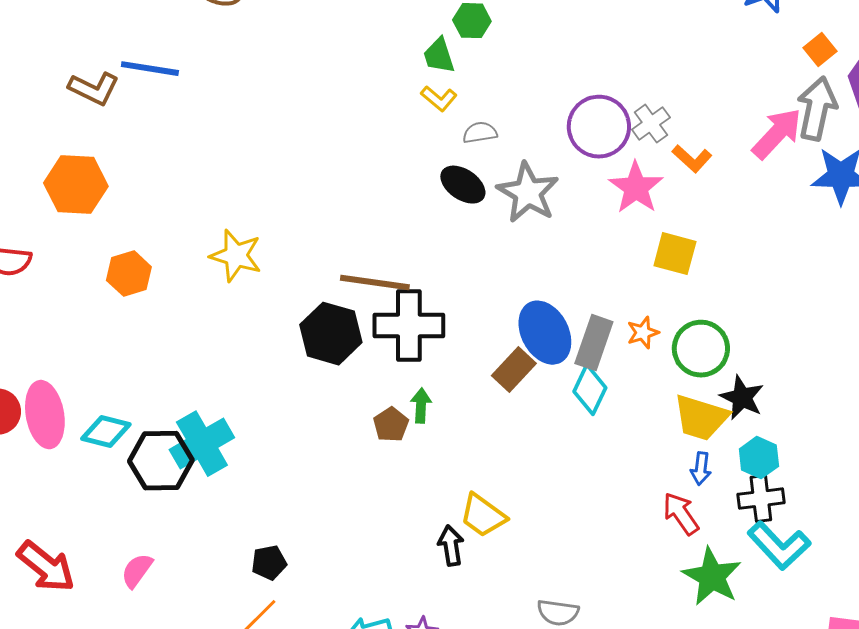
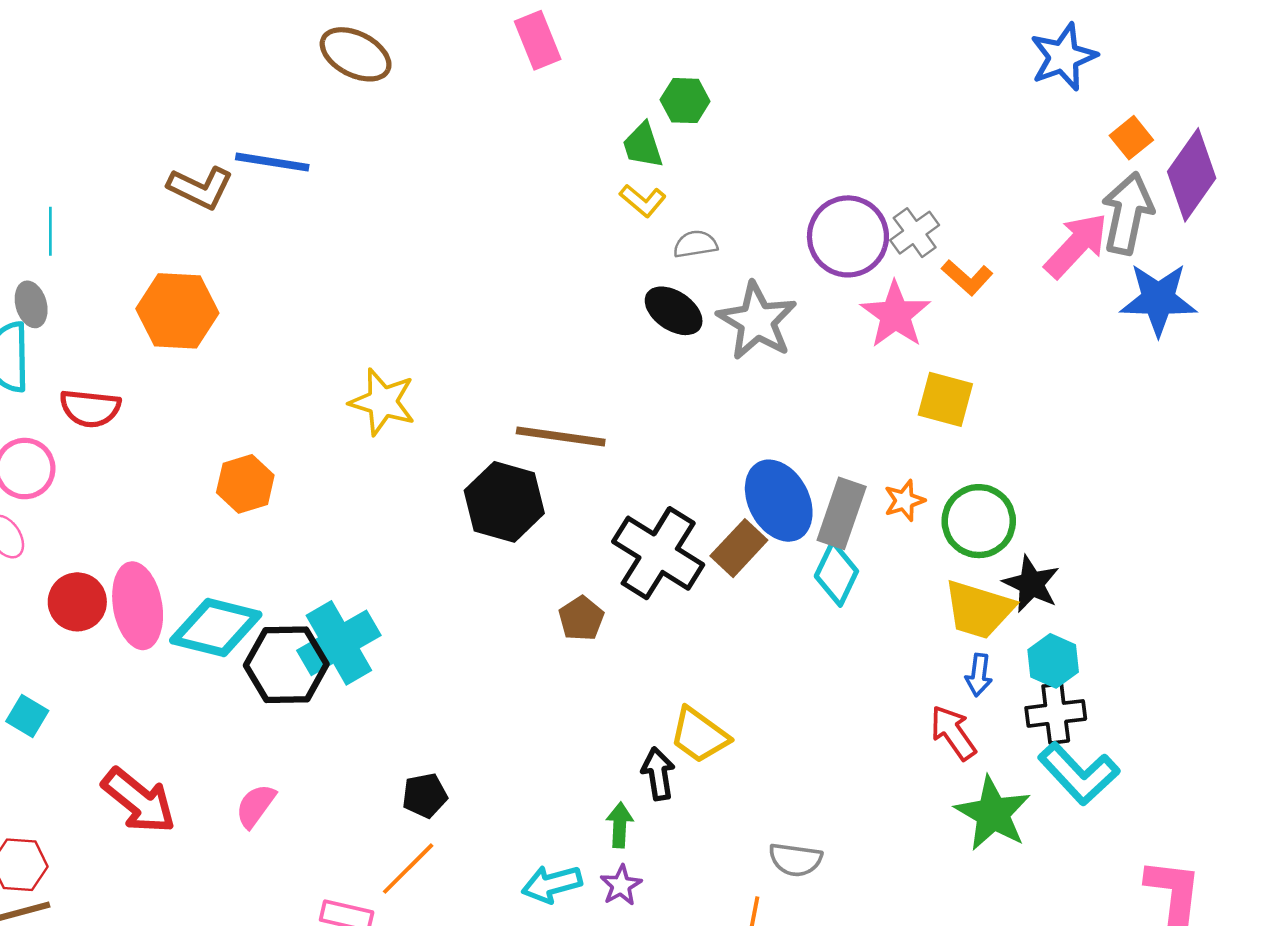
orange hexagon: (129, 274) -> (245, 484), moved
black cross: (409, 326) -> (658, 553), moved, turned 32
green arrow: (421, 406) -> (620, 825), moved
cyan diamond: (106, 432) -> (216, 628), size x1.4

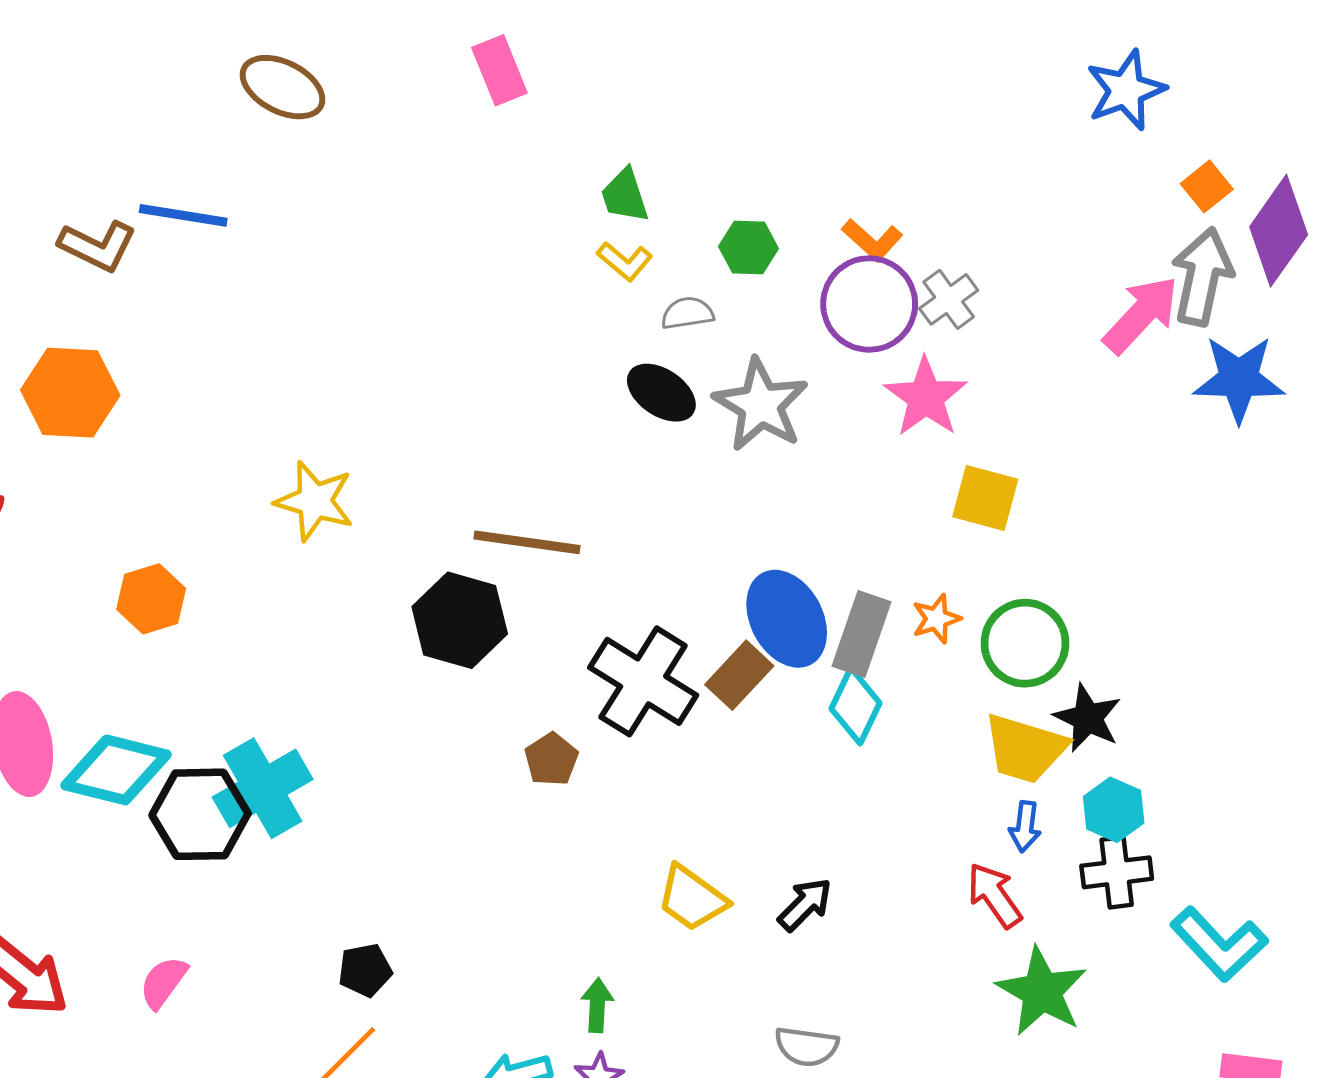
green hexagon: (685, 101) -> (748, 247), moved
orange L-shape: (967, 277) -> (872, 240), moved
black arrow: (658, 774) -> (805, 904), moved, turned 54
cyan L-shape: (1079, 774) -> (1219, 944), moved

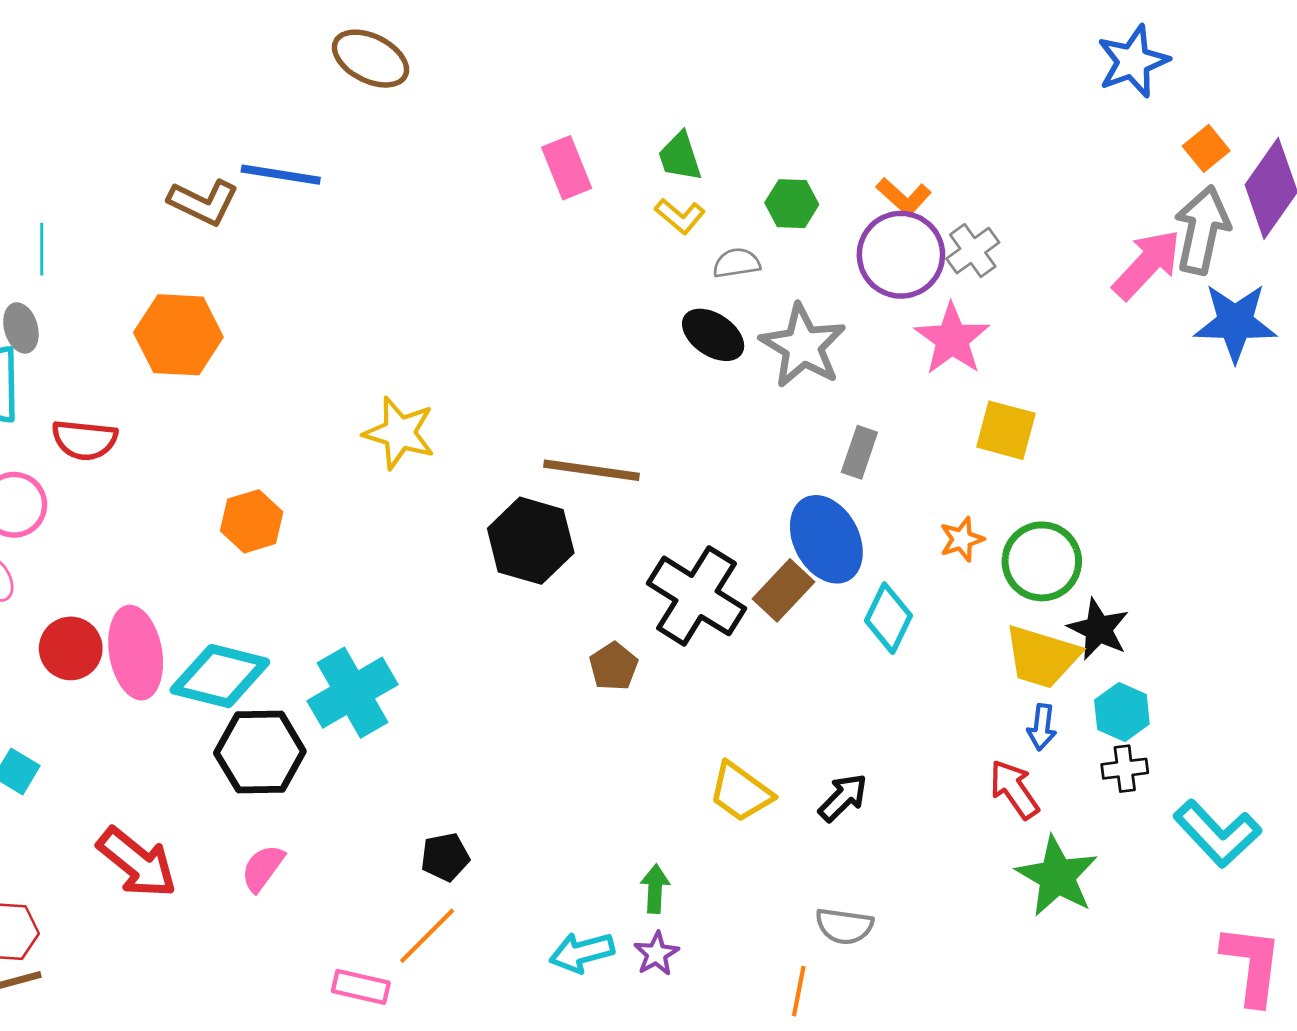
pink rectangle: (499, 70) -> (567, 168), moved
gray rectangle: (862, 634) -> (859, 452), moved, size x0.7
black hexagon: (200, 814) -> (260, 752), moved
black cross: (1117, 872) -> (1125, 769), size x0.7

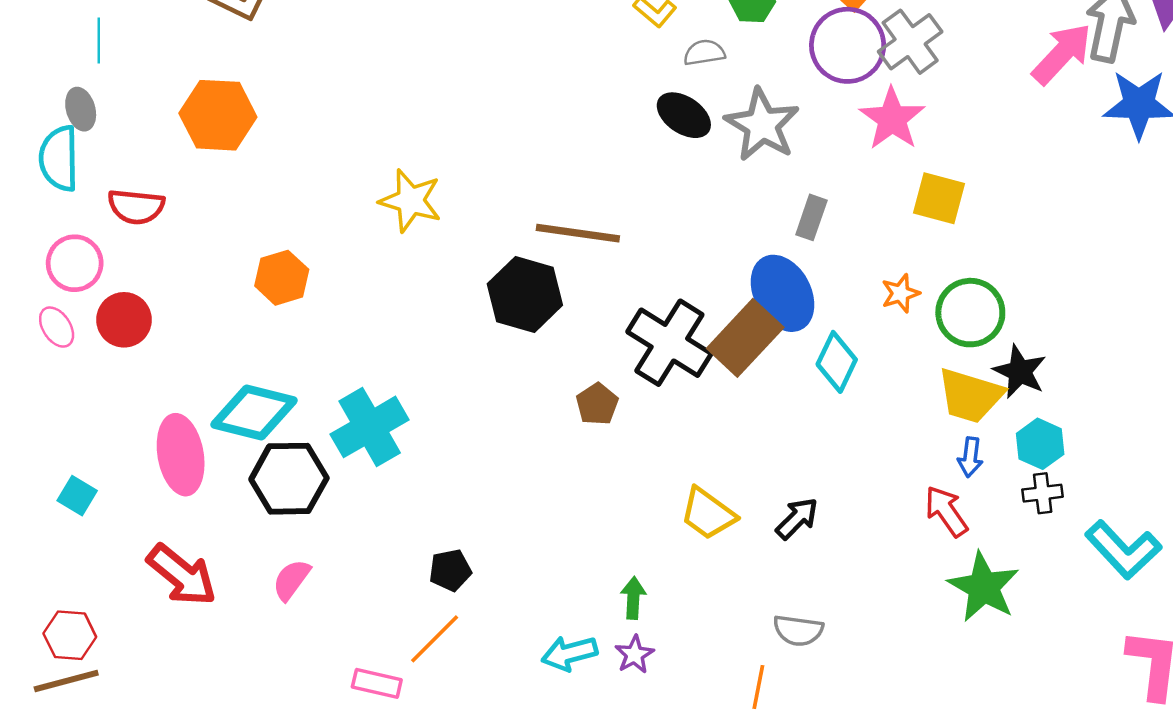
gray cross: (973, 251) -> (910, 42), size x1.4
brown rectangle: (784, 590) -> (745, 338), size x1.4
red circle: (71, 648) -> (124, 320), moved
pink ellipse: (136, 653) -> (181, 455), moved

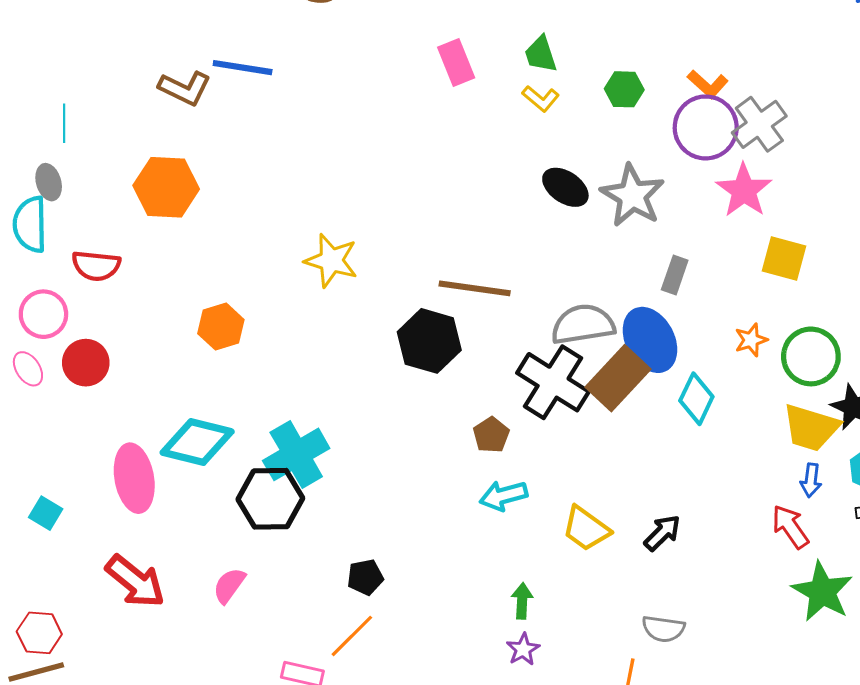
gray semicircle: (704, 53) -> (583, 324), moved, size x1.8
black hexagon: (289, 479) -> (270, 499), moved
cyan arrow: (569, 653) -> (504, 496), moved

